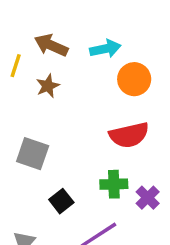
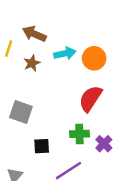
cyan arrow: (105, 49) -> (65, 53), moved
red semicircle: (129, 135) -> (90, 99), turned 136
black square: (61, 201) -> (42, 146), turned 35

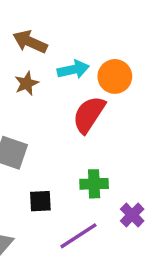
red semicircle: (90, 99) -> (89, 115), moved
purple cross: (104, 144) -> (132, 215), moved

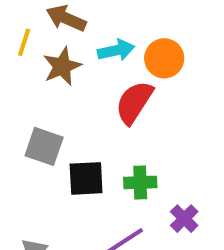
brown star: (27, 83) -> (62, 66), size x1.4
black square: (40, 201) -> (86, 178), moved, size x1.4

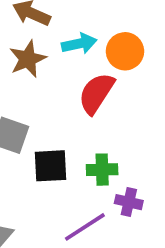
purple cross: (184, 219) -> (129, 202), moved, turned -32

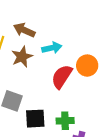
orange circle: (125, 51) -> (87, 66), moved

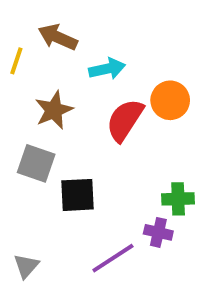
brown star: (22, 57) -> (54, 110), moved
green cross: (65, 121) -> (178, 199), moved

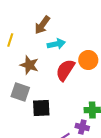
brown arrow: (58, 37) -> (42, 25), moved, turned -78
brown star: (54, 110) -> (29, 65), turned -30

